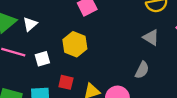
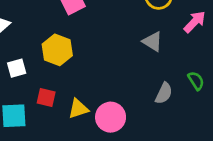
gray semicircle: (142, 70) -> (164, 93), moved

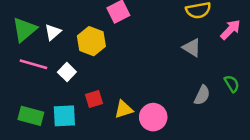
yellow hexagon: (57, 50) -> (91, 41), moved
white square: (17, 68) -> (67, 72), turned -30
red square: (46, 98) -> (94, 99), turned -30

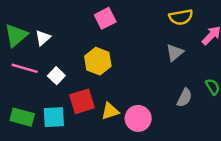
yellow hexagon: (91, 41) -> (98, 61), moved
gray triangle: (192, 48) -> (175, 52), turned 48
red square: (94, 99) -> (82, 101), size x1.5

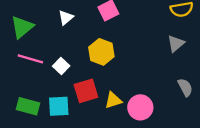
white triangle: (43, 38) -> (66, 18), moved
gray semicircle: (185, 98) -> (185, 87), turned -54

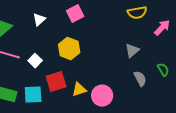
gray triangle: (176, 44) -> (132, 51), moved

